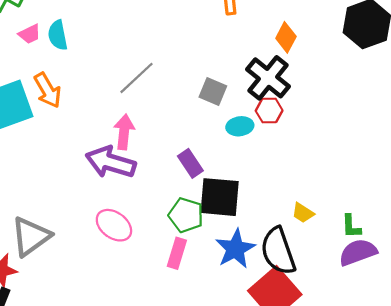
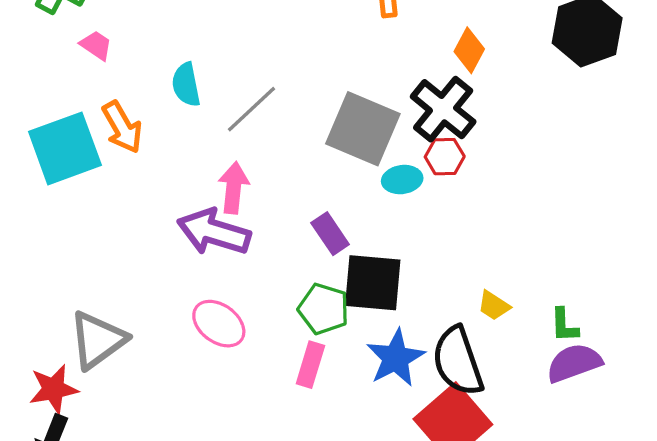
pink trapezoid: (30, 34) -> (96, 45), turned -120
cyan semicircle: (58, 35) -> (186, 85), moved
gray square: (213, 91) -> (363, 129), size x1.8

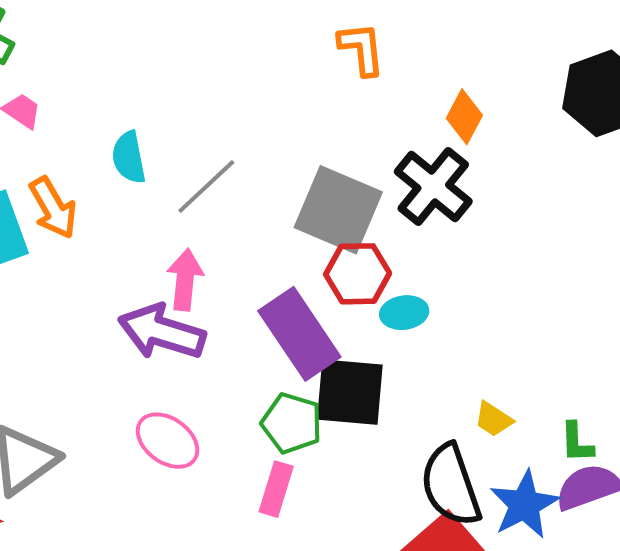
red hexagon: (445, 157) -> (358, 274), moved, size x1.4
cyan ellipse: (402, 180) -> (404, 313), moved
purple rectangle: (330, 234) -> (299, 334), size x1.8
blue star: (396, 358) -> (524, 505), moved

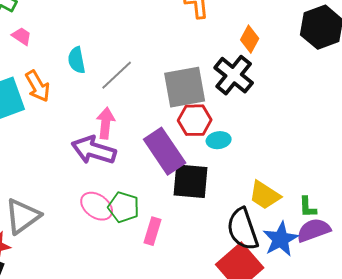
gray square: (338, 210) -> (185, 87), turned -33
yellow trapezoid: (493, 419) -> (265, 195), size x1.6
green pentagon: (292, 423) -> (124, 207), moved

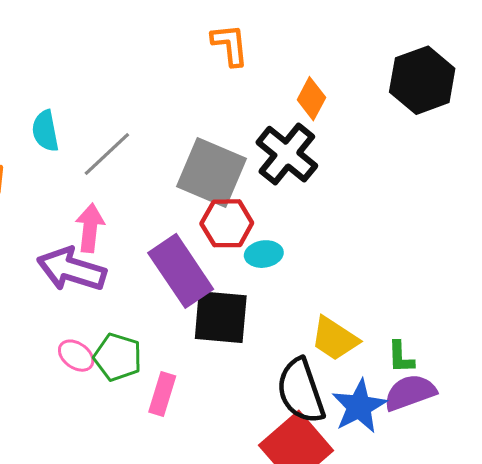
gray square: (185, 87) -> (211, 172), turned 33
pink ellipse: (97, 206) -> (76, 356), size x0.7

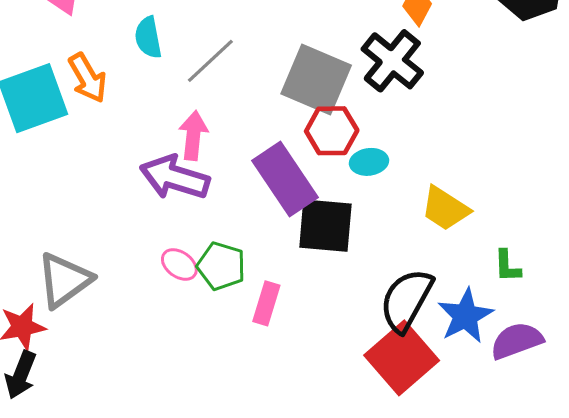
yellow trapezoid: (335, 339) -> (445, 209), moved
black semicircle: (301, 391) -> (406, 300), turned 48
purple semicircle: (410, 392) -> (517, 341), moved

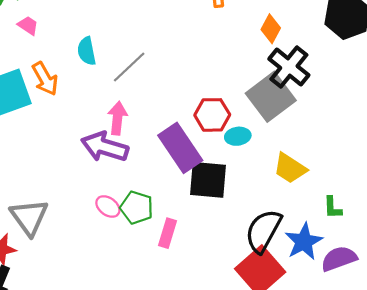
black cross: (392, 61) -> (289, 67), moved
gray square: (316, 79) -> (271, 97), moved, turned 30
gray triangle: (64, 280) -> (29, 217), turned -30

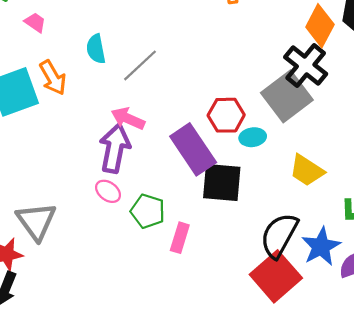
orange diamond: (271, 29) -> (320, 26), moved, size x1.4
pink arrow: (117, 118) -> (128, 118), turned -72
purple arrow: (105, 147) -> (115, 148), turned 84
pink ellipse: (108, 206) -> (108, 191), moved

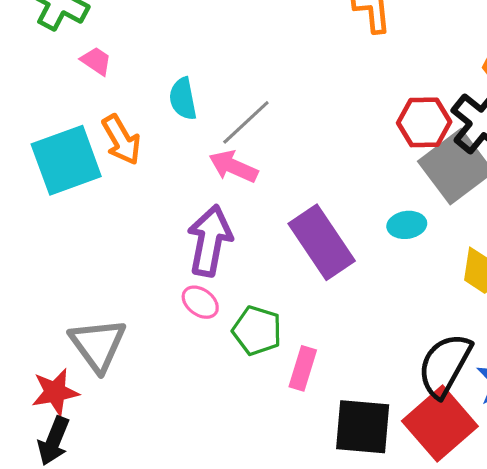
red hexagon: (226, 115) -> (424, 122), moved
pink arrow: (128, 118) -> (233, 167), moved
black square: (222, 182) -> (363, 427), moved

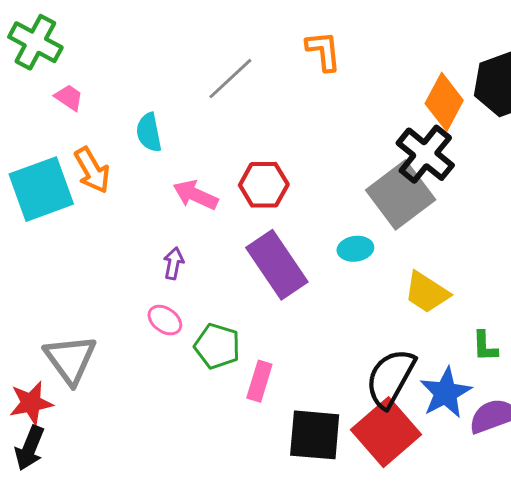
gray line: (246, 122) -> (230, 79), moved
red hexagon: (424, 122) -> (264, 185), moved
purple arrow: (210, 241) -> (174, 263), size x0.5

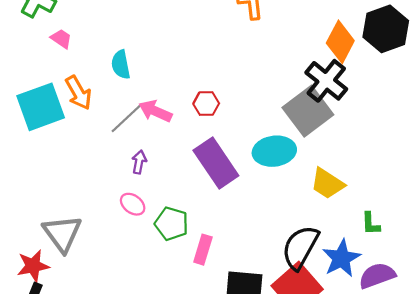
gray line: (230, 79) -> (127, 118), moved
red hexagon: (264, 185) -> (206, 104), size x0.7
cyan ellipse: (355, 249) -> (274, 151), size x1.6

